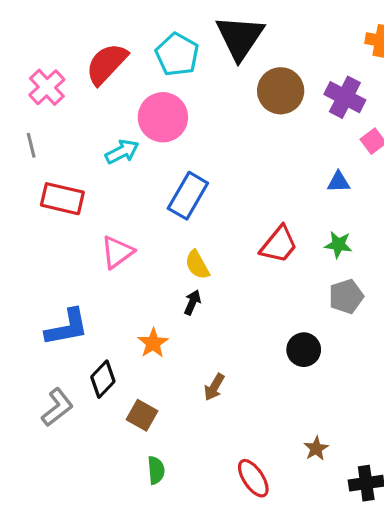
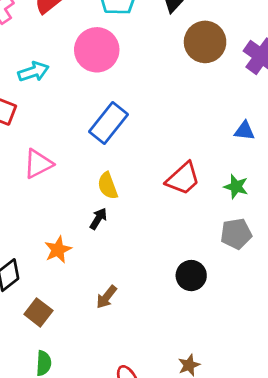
cyan arrow: (122, 152) -> (33, 72), moved

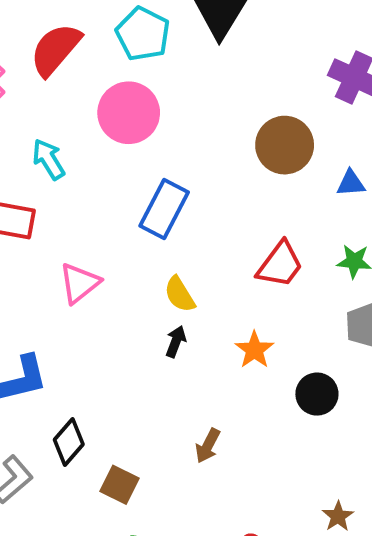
brown circle: (205, 42) -> (285, 145), moved
cyan arrow: (33, 72) -> (49, 159), turned -92
orange star: (58, 250) -> (254, 350), moved

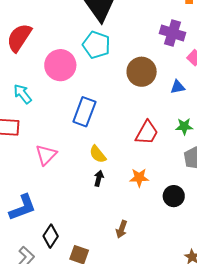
cyan pentagon: (143, 34) -> (96, 45), moved
orange star: (254, 350) -> (139, 178), turned -30

